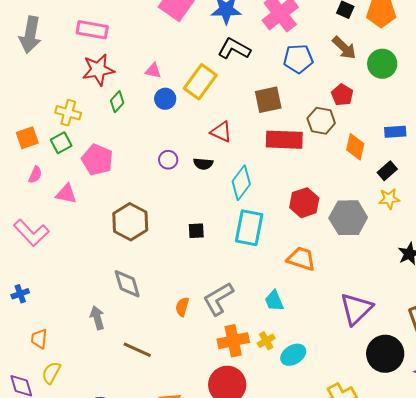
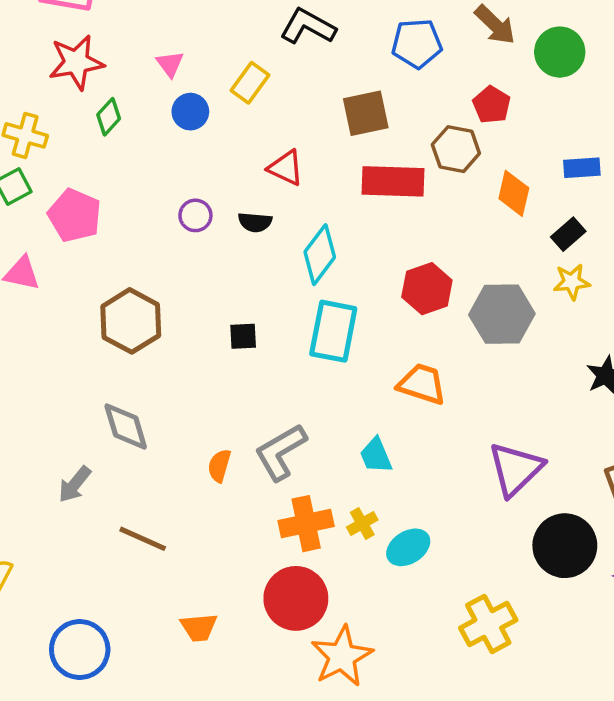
pink triangle: (153, 71) -> (170, 64), turned 42
yellow rectangle: (200, 82) -> (250, 83), size x0.7
gray arrow: (97, 318) -> (75, 484), turned -125

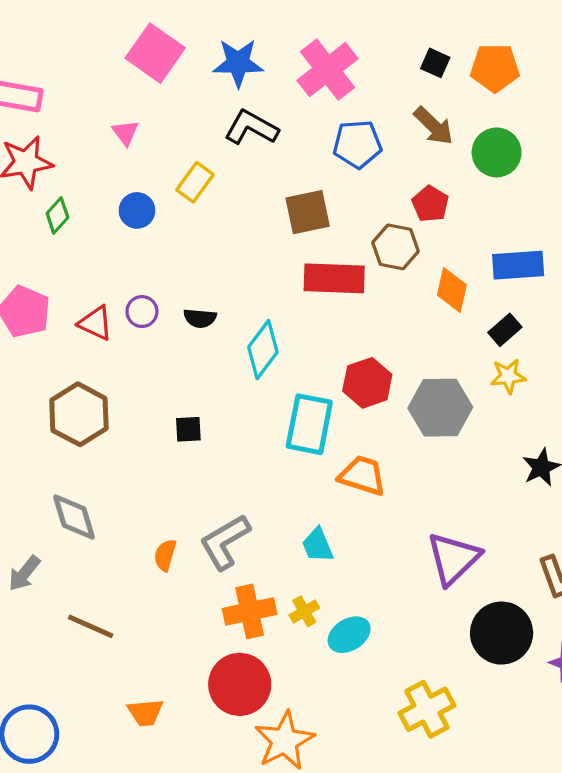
pink triangle: (170, 64) -> (125, 133), moved
red triangle: (286, 168) -> (96, 323), moved
blue rectangle: (582, 168) -> (518, 265), size x1.4
cyan rectangle: (333, 331) -> (309, 424), moved

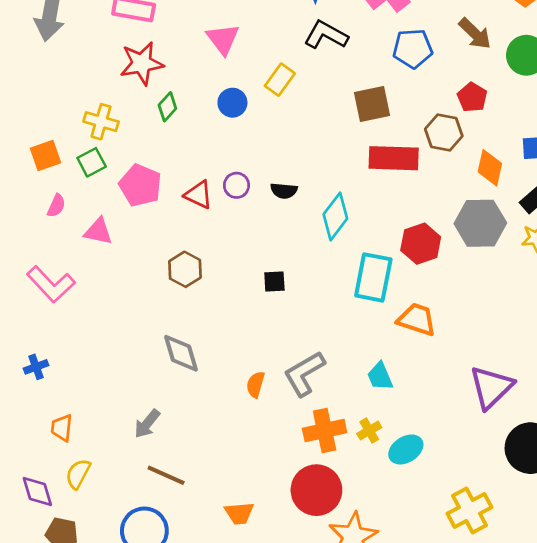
pink triangle: (125, 133) -> (223, 39), size x1.5
gray hexagon: (440, 408) -> (480, 223), moved
brown hexagon: (79, 414) -> (185, 269), size x0.7
gray arrow: (24, 573) -> (147, 424), moved
brown line: (91, 626) -> (166, 475), moved

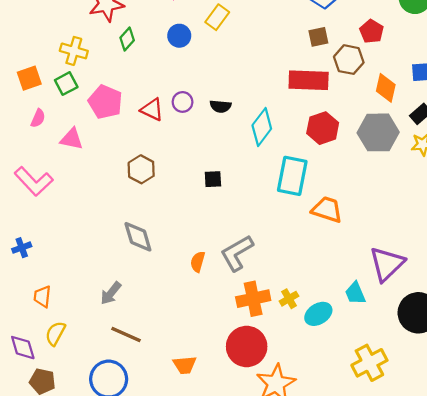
brown square: (372, 104) -> (318, 37), moved, size x0.7
red hexagon: (421, 244) -> (323, 128), moved
cyan trapezoid: (380, 376) -> (355, 293), moved

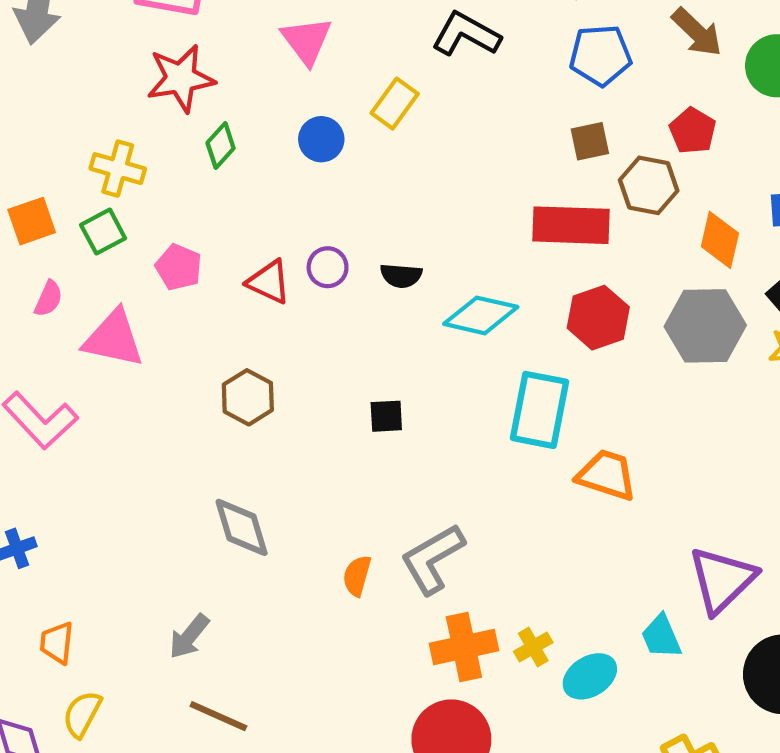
pink pentagon: (105, 102) -> (179, 267), size x0.7
cyan diamond: (262, 127) -> (481, 315), turned 66
pink triangle: (72, 139) -> (114, 339), size x1.4

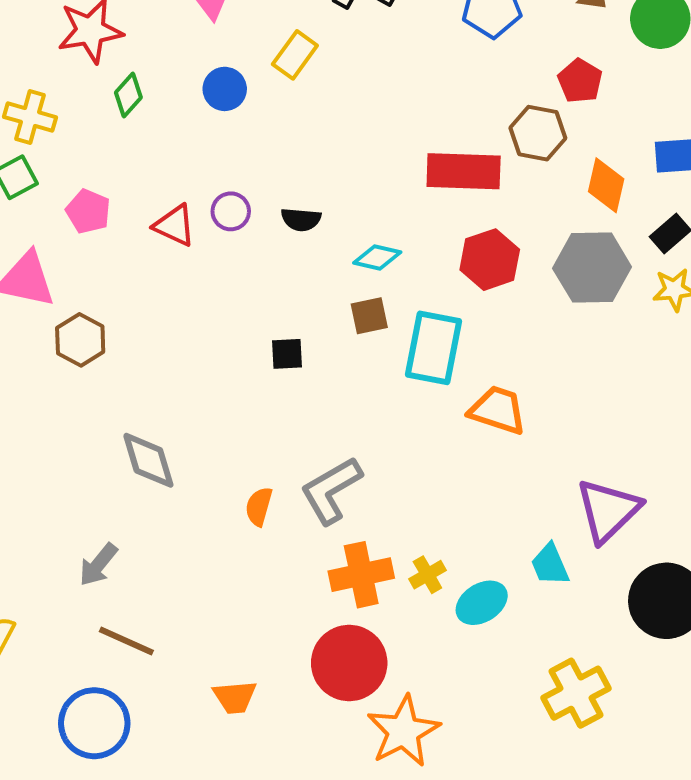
brown square: (590, 141) -> (369, 316), moved
cyan diamond: (481, 315) -> (377, 258), size x0.7
brown hexagon: (248, 397) -> (80, 340), moved

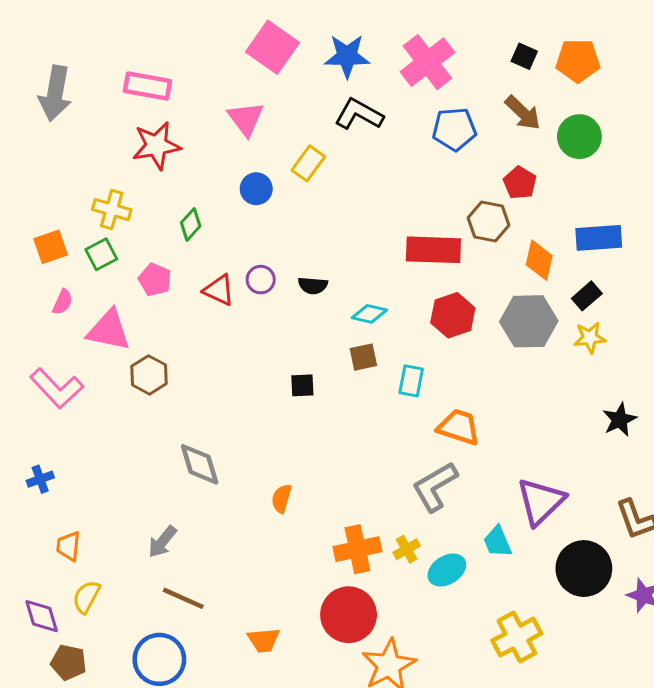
green diamond: (128, 95) -> (191, 224), moved
cyan rectangle: (433, 348) -> (411, 381), size x0.6
gray L-shape: (331, 490) -> (435, 487), moved

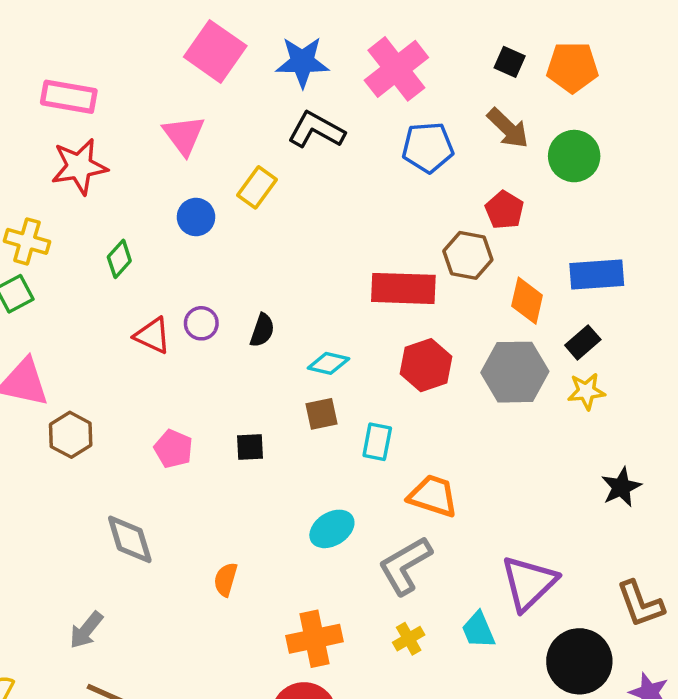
pink pentagon: (155, 280) -> (173, 449), moved
black semicircle: (313, 286) -> (262, 330), turned -76
yellow cross: (407, 549) -> (409, 639), moved
cyan ellipse: (447, 570) -> (332, 529), moved

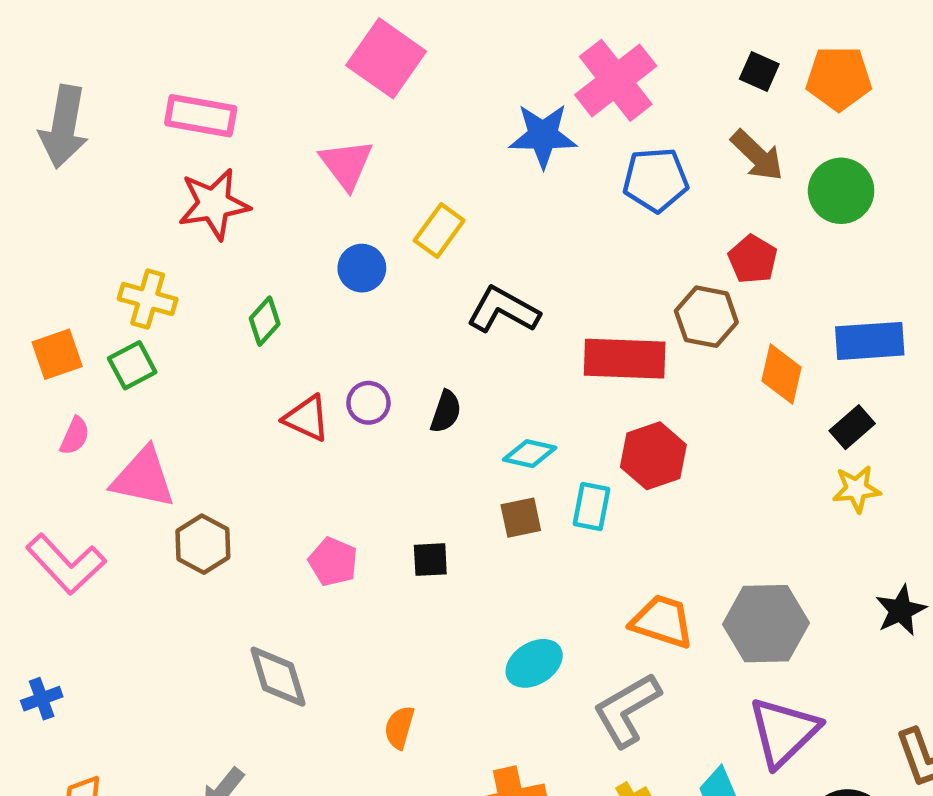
blue star: (302, 62) -> (543, 136), moved
black L-shape: (316, 130) -> (503, 310), moved
gray hexagon: (515, 372) -> (766, 624), moved
cyan rectangle: (377, 442) -> (592, 507), moved

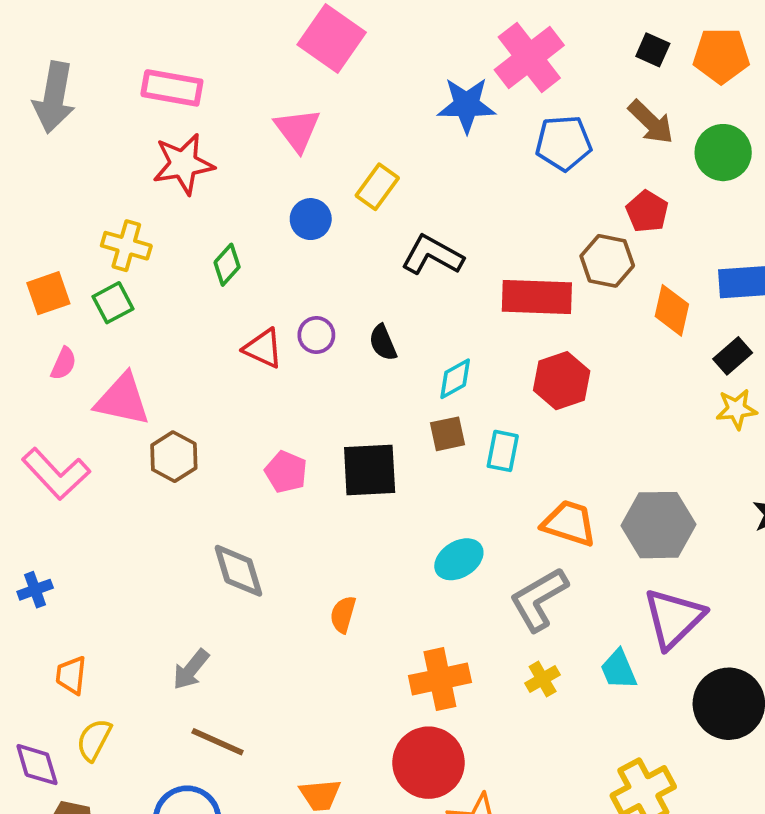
black semicircle: (446, 412) -> (383, 343), turned 138
cyan diamond: (530, 454) -> (455, 379), turned -42
cyan rectangle: (592, 507) -> (503, 451), moved
black square: (430, 560) -> (370, 470), size x1.8

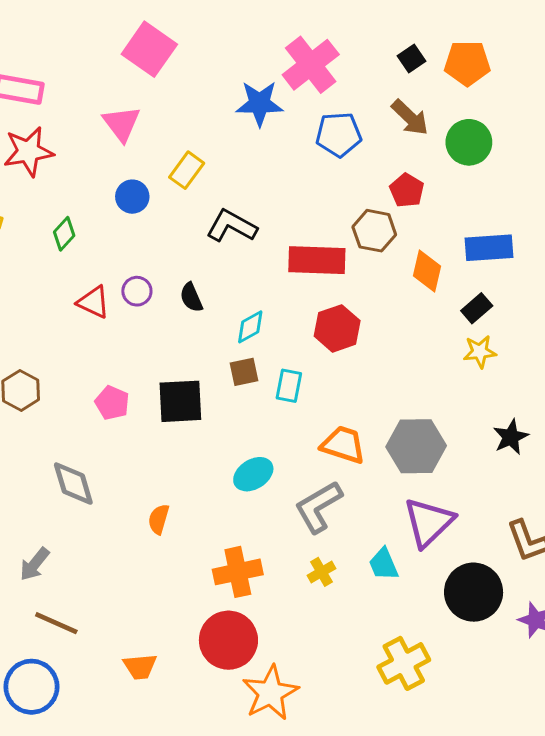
black square: (653, 50) -> (411, 59), turned 32

